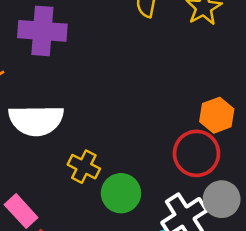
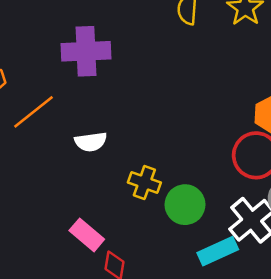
white semicircle: (36, 120) -> (91, 142), size x0.6

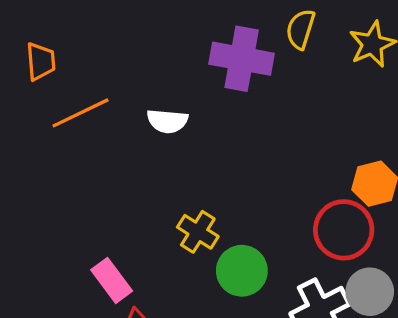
purple cross: (86, 51) -> (242, 59), moved
white semicircle: (91, 142) -> (167, 121), moved

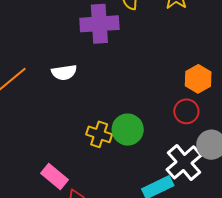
red circle: (344, 230) -> (186, 111), size x0.7
green circle: (242, 271) -> (128, 130), moved

